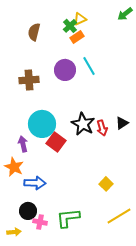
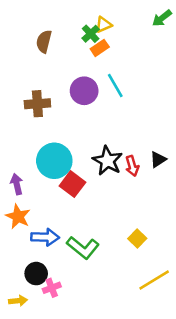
purple arrow: (23, 144) -> (17, 184), moved
green L-shape: (68, 218) -> (83, 248), moved, turned -135
pink cross: (40, 222) -> (52, 288), turned -32

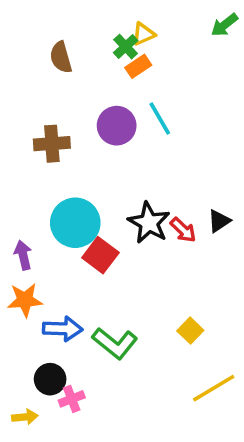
brown semicircle: (44, 41) -> (61, 57), turned -30
red arrow: (132, 166) -> (183, 230), turned -30
orange star: (18, 217) -> (25, 300), turned -30

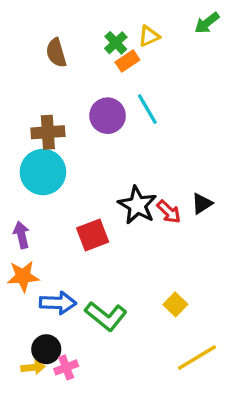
yellow triangle: (144, 34) -> (149, 36), moved
cyan circle: (75, 223) -> (43, 172), moved
red square: (100, 255) -> (93, 235), turned 32
yellow arrow: (25, 417) -> (33, 367), moved

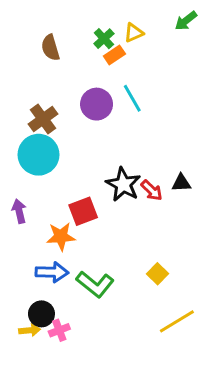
brown cross: (48, 132) -> (43, 119), turned -32
black triangle: (202, 203) -> (181, 183), turned 30
orange star: (23, 276) -> (61, 237), moved

